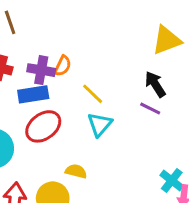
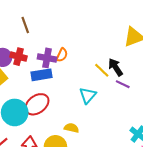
black arrow: (155, 84) -> (116, 67), moved
yellow line: (93, 94) -> (102, 70), moved
red ellipse: (43, 126) -> (37, 104), moved

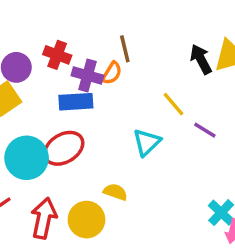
brown line: (25, 25) -> (125, 49), moved
red cross: (19, 57) -> (57, 55), moved
black arrow: (116, 67) -> (201, 59), moved

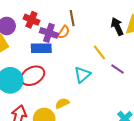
yellow semicircle: (115, 192) -> (62, 103), turned -48

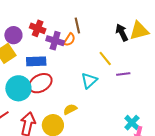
blue rectangle: (41, 48) -> (36, 61), moved
purple line: (117, 69) -> (123, 74), turned -40

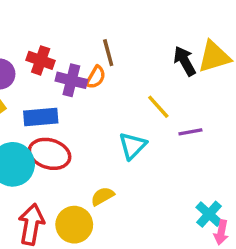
red ellipse: (40, 83) -> (50, 154), turned 50

